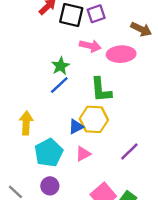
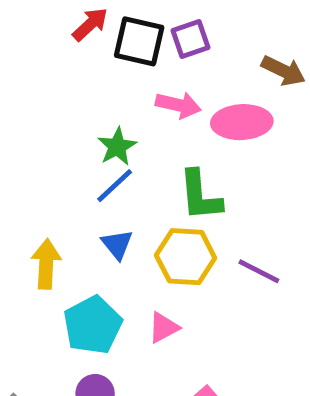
blue triangle: (76, 127) -> (117, 244), moved, turned -42
purple line: (129, 151) -> (259, 271), moved, turned 72

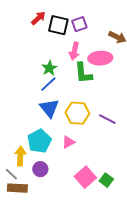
pink arrow: (178, 105) -> (74, 51), turned 90
green L-shape: (200, 195) -> (83, 73), moved
blue triangle: (117, 244) -> (49, 108), size x1.5
yellow arrow: (46, 264) -> (20, 156), moved

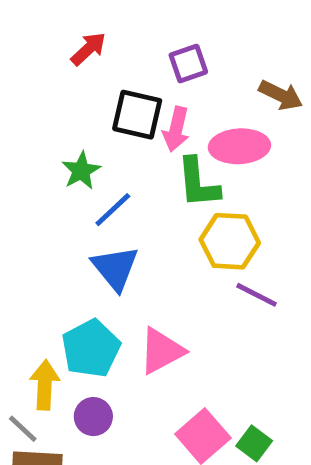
black square: (58, 25) -> (137, 115), moved
green star: (49, 68) -> (81, 171), moved
yellow hexagon: (77, 113) -> (230, 241), moved
pink triangle: (68, 142) -> (162, 351), size x1.5

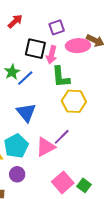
pink ellipse: (239, 146) -> (78, 46), moved
blue line: (113, 210) -> (25, 78), moved
purple line: (256, 295) -> (62, 137), moved, turned -72

